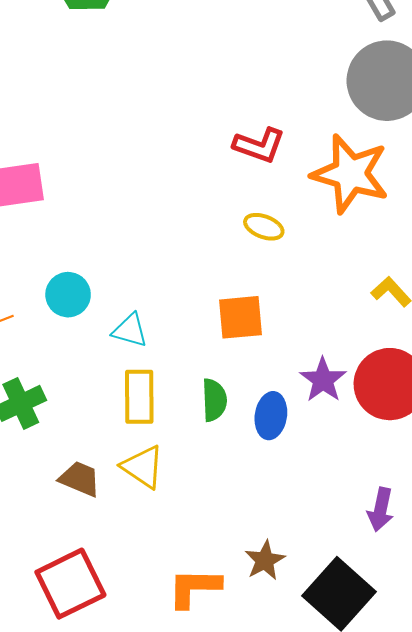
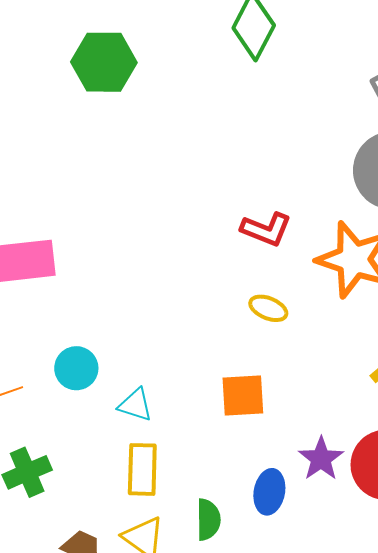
green semicircle: (214, 400) -> (208, 520), moved

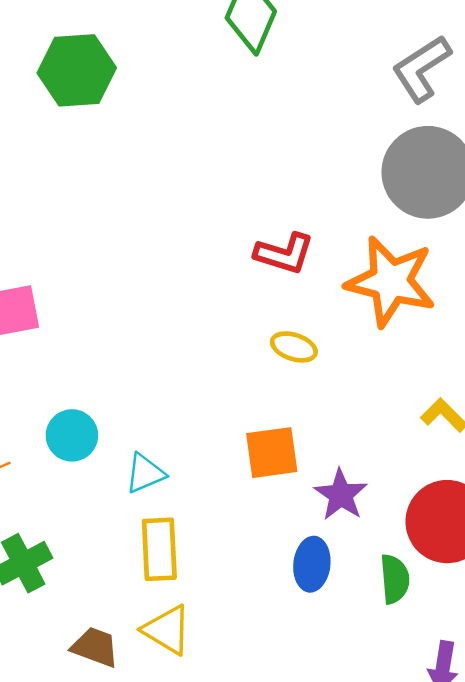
cyan triangle: (135, 405) -> (145, 473), turned -36
purple star: (321, 459) -> (341, 495), moved
green semicircle: (208, 520) -> (395, 579), moved

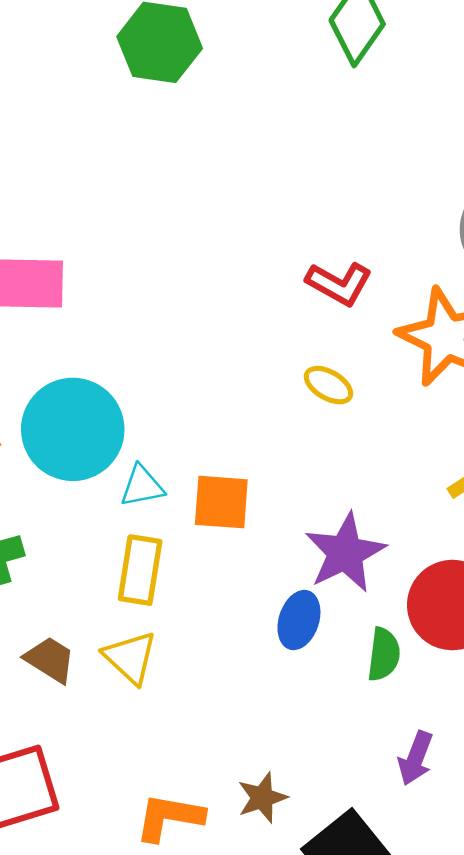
cyan circle: (72, 435) -> (73, 429), size x1.8
orange square: (272, 453) -> (221, 502), moved
purple star: (341, 495) -> (345, 553), size x1.4

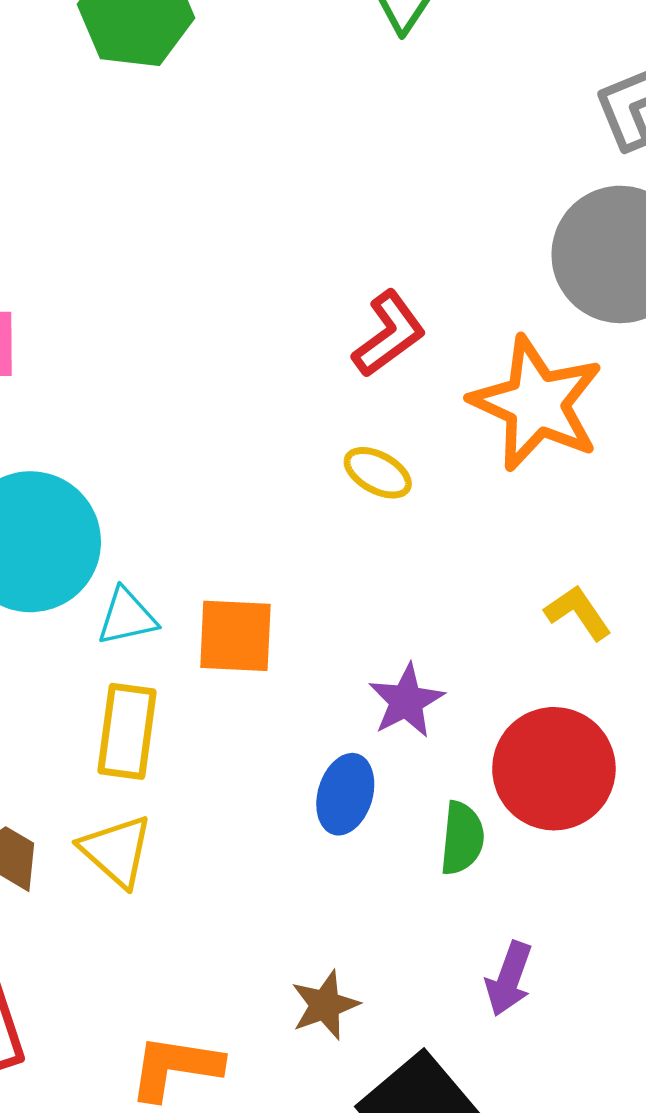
red L-shape: (339, 284) -> (389, 334), turned -64
purple star: (345, 553) -> (406, 701), size x0.7
brown star: (262, 798) -> (325, 1005), moved

